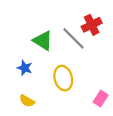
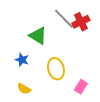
gray line: (73, 38) -> (64, 19), moved
pink rectangle: (101, 99) -> (81, 87), moved

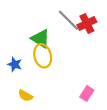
blue star: (22, 60) -> (15, 64), moved
yellow ellipse: (56, 69) -> (43, 56), moved

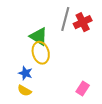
gray line: (69, 20) -> (65, 19), turned 60
blue star: (15, 64) -> (25, 73), moved

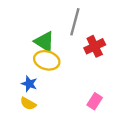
red cross: (83, 22) -> (95, 46), moved
yellow ellipse: (41, 53) -> (47, 60), turned -60

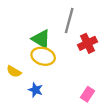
blue star: (29, 84) -> (36, 90), moved
yellow semicircle: (28, 104) -> (14, 71), moved

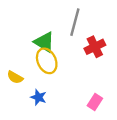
yellow ellipse: (43, 56) -> (47, 61), turned 50

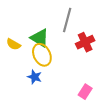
yellow semicircle: (15, 77) -> (13, 44), moved
blue star: (38, 97) -> (35, 77), moved

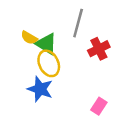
yellow semicircle: (13, 44) -> (29, 38), moved
blue star: (35, 77) -> (40, 89), size x1.5

